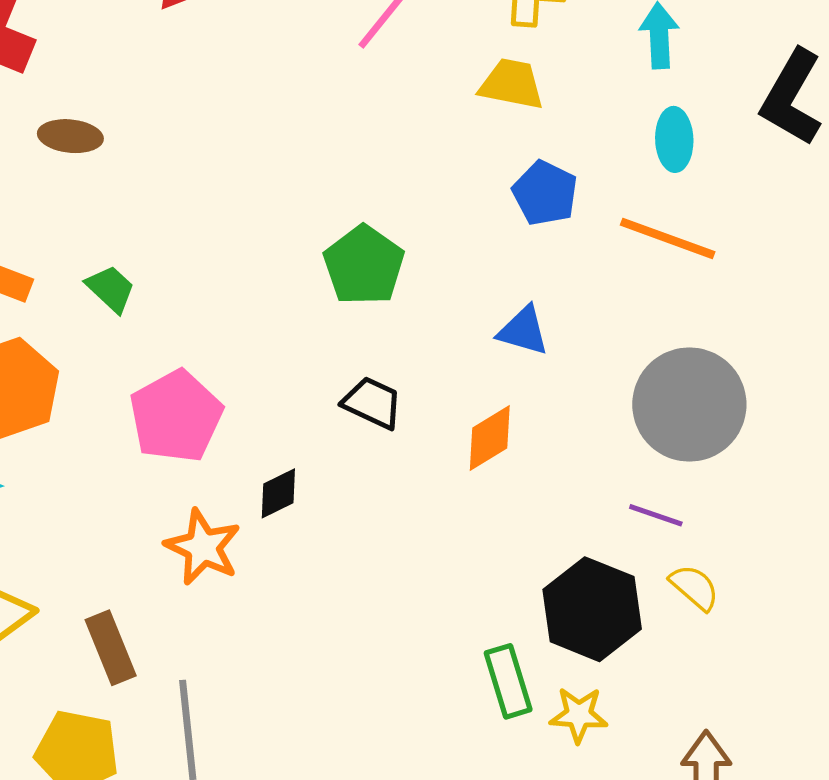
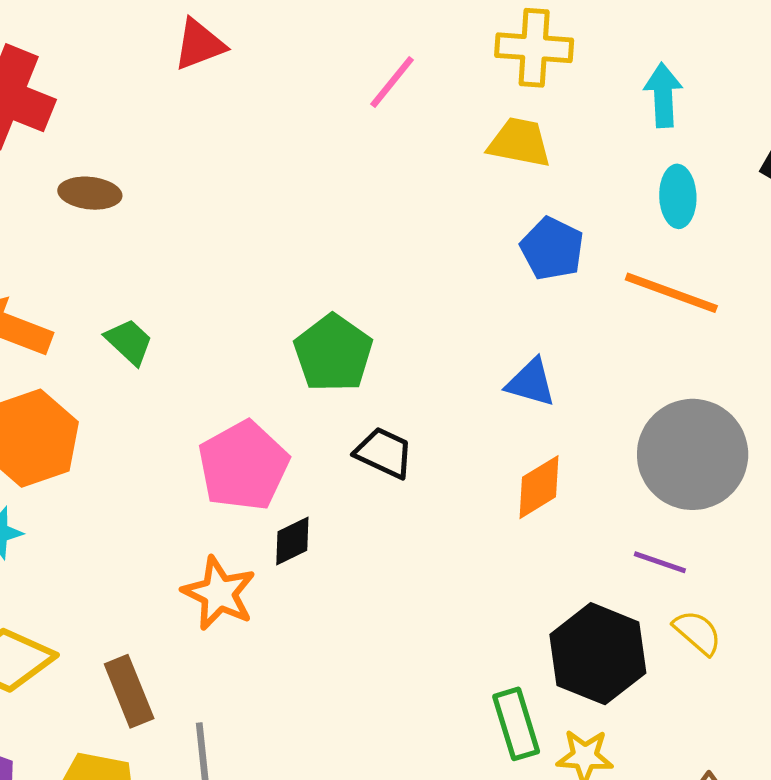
green pentagon: (364, 265) -> (333, 353), moved
pink pentagon: (176, 416) -> (243, 466), moved
orange diamond: (490, 438) -> (539, 487), moved

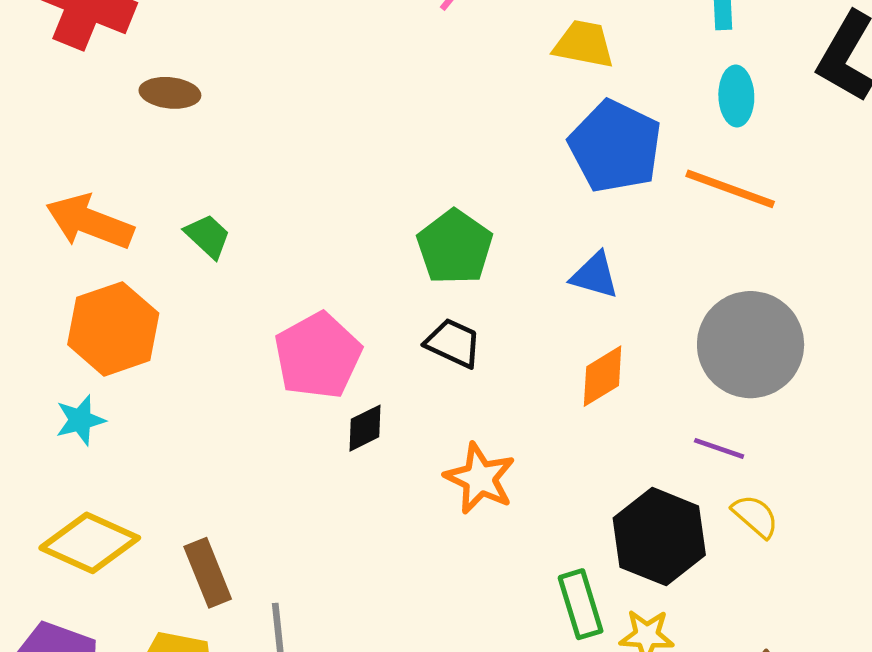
blue pentagon: (552, 249) -> (615, 146), size x1.5
green pentagon: (333, 353) -> (455, 247), moved
orange star: (219, 593) -> (480, 478), moved

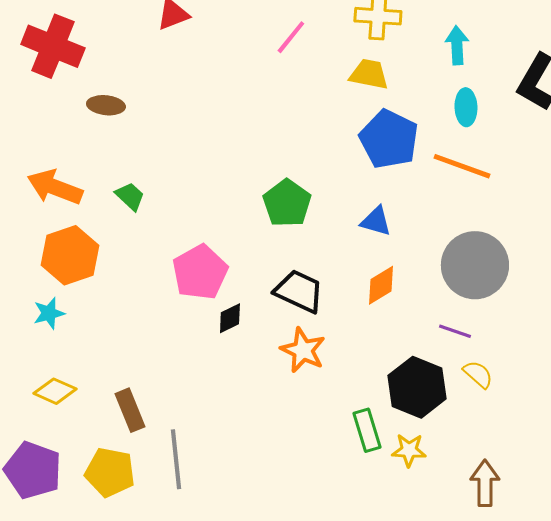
black trapezoid: (453, 343) -> (299, 291), moved, size x1.4
yellow diamond: (90, 543) -> (55, 391), size x0.7

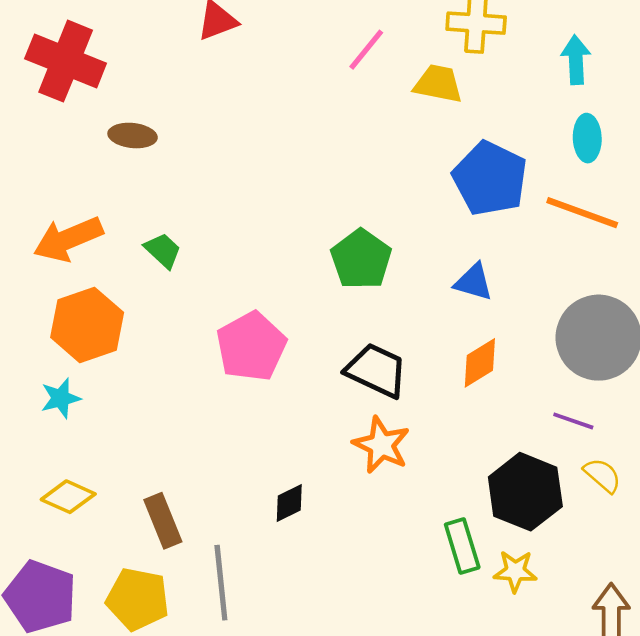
yellow trapezoid: (369, 74) -> (438, 84), moved
orange arrow: (55, 187) -> (68, 239), turned -44
black diamond: (230, 318) -> (289, 503), moved

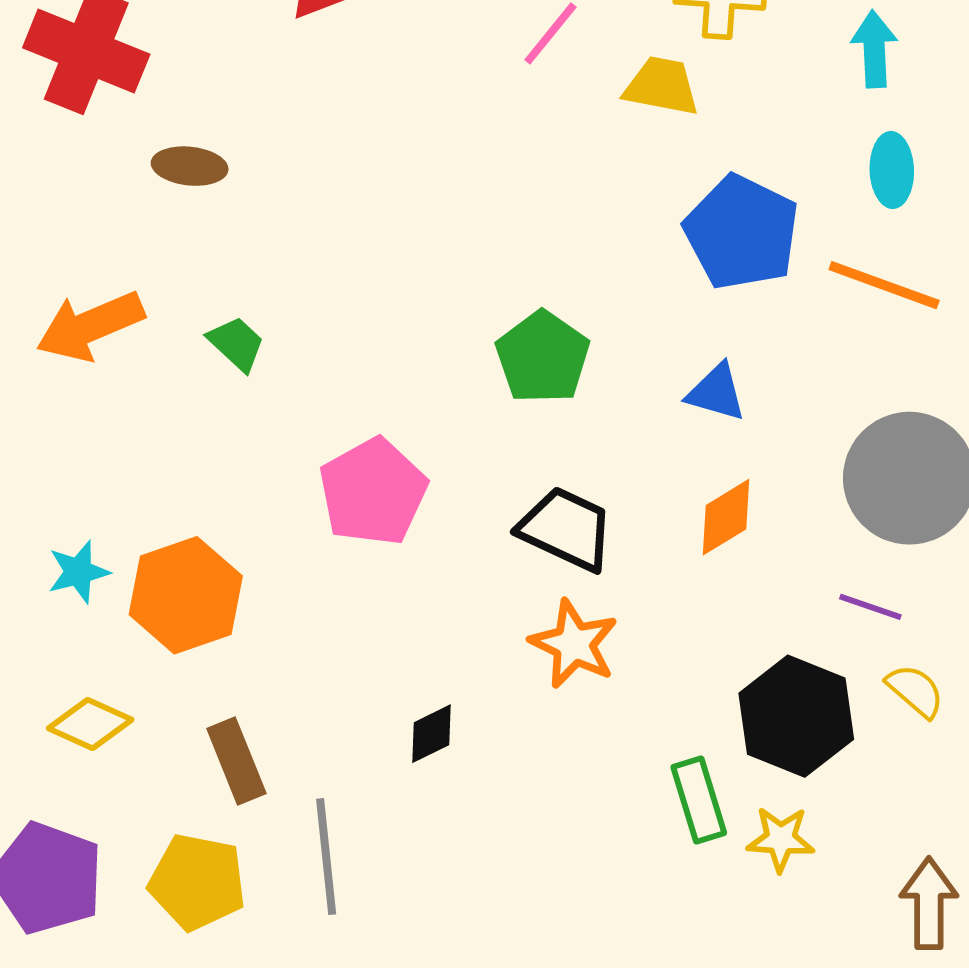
orange hexagon: (87, 325) -> (186, 595), moved

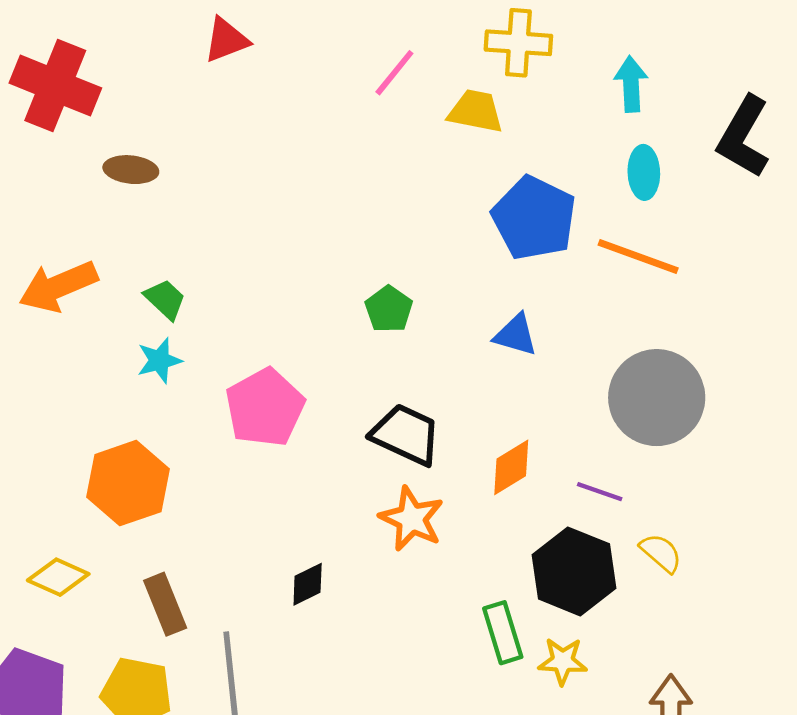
green pentagon: (543, 357) -> (389, 309), size x0.7
orange diamond: (726, 517) -> (511, 467), moved
cyan star: (78, 572) -> (159, 361), moved
purple line: (870, 607) -> (600, 492), moved

